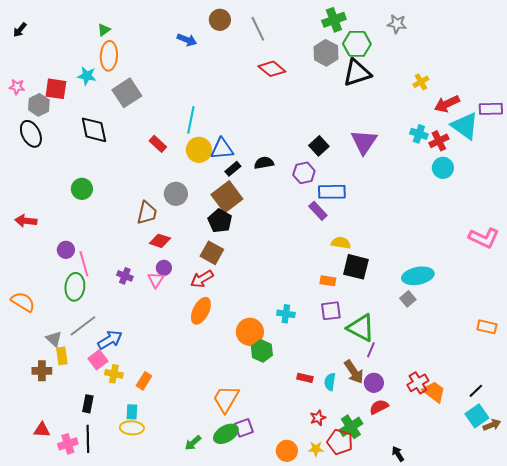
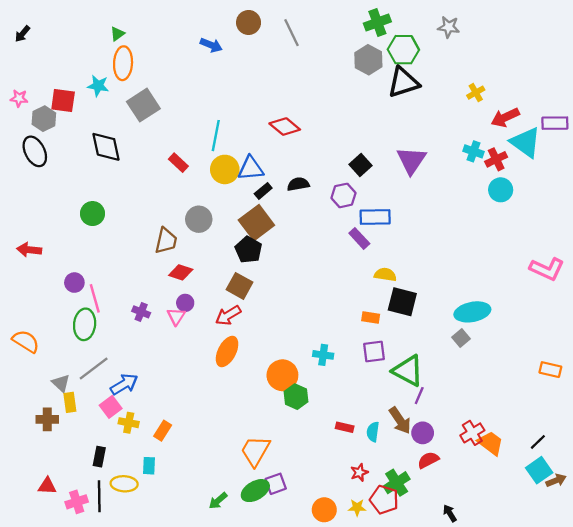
red diamond: (272, 69) -> (285, 127), moved
yellow ellipse: (132, 428) -> (124, 484), moved

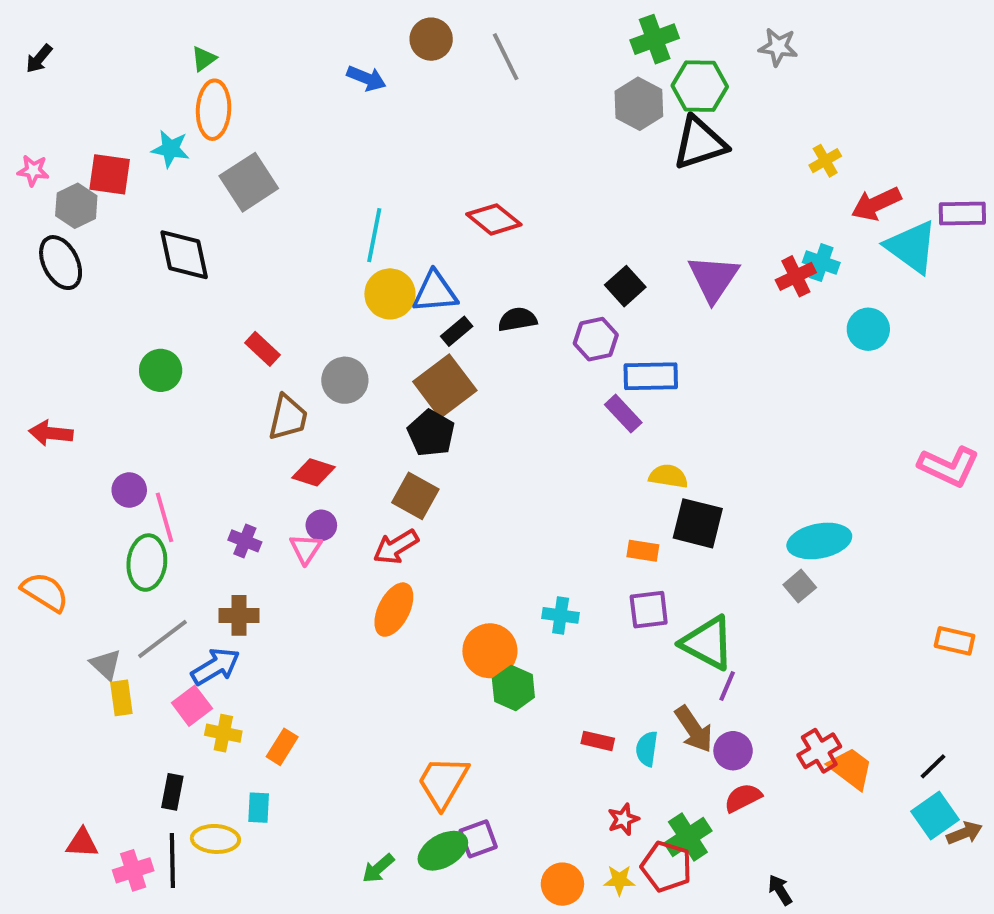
red cross: (496, 159) -> (796, 276), moved
red rectangle: (178, 163) -> (263, 349), moved
brown cross: (47, 419) -> (239, 615), moved

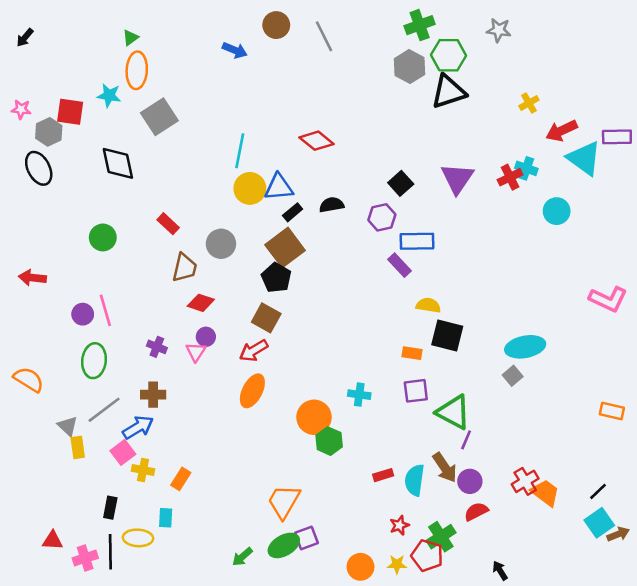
pink line: (164, 517) -> (105, 310), moved
red rectangle: (598, 741) -> (383, 475), turned -30
cyan semicircle: (647, 749) -> (415, 480), size x1.4

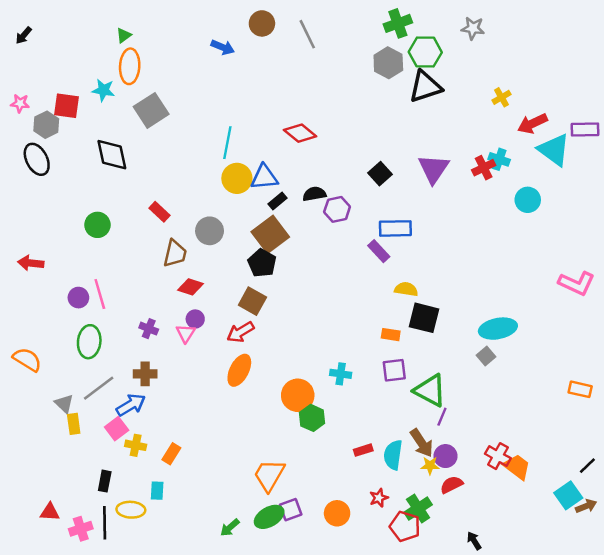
purple hexagon: (382, 217) -> (337, 209), moved
red cross: (525, 481) -> (498, 456), turned -30
black line: (598, 491) -> (587, 466), moved
yellow star: (397, 564) -> (430, 466), moved
orange circle: (360, 567) -> (337, 513), moved

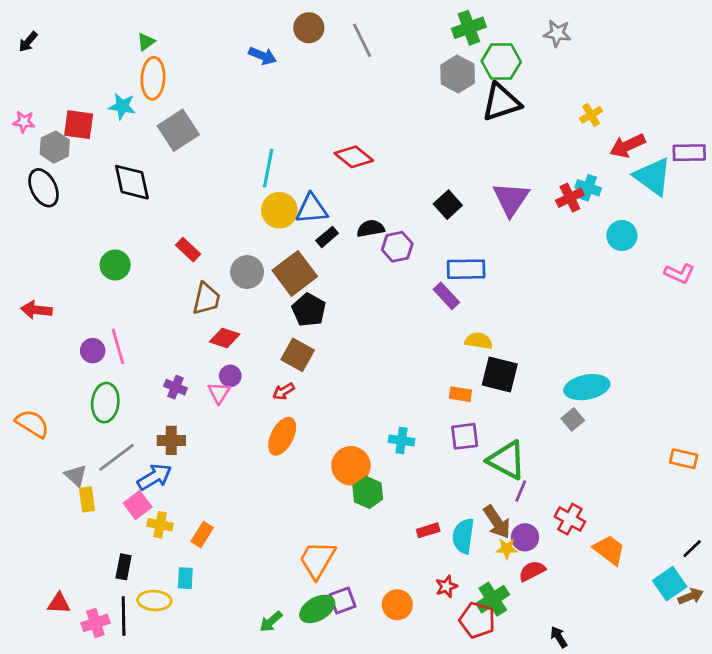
brown square: (270, 234) -> (295, 273), moved
pink L-shape: (577, 283) -> (679, 273), moved, size x0.7
red arrow: (241, 332) -> (284, 391), size x0.7
red cross: (498, 456) -> (570, 519), moved

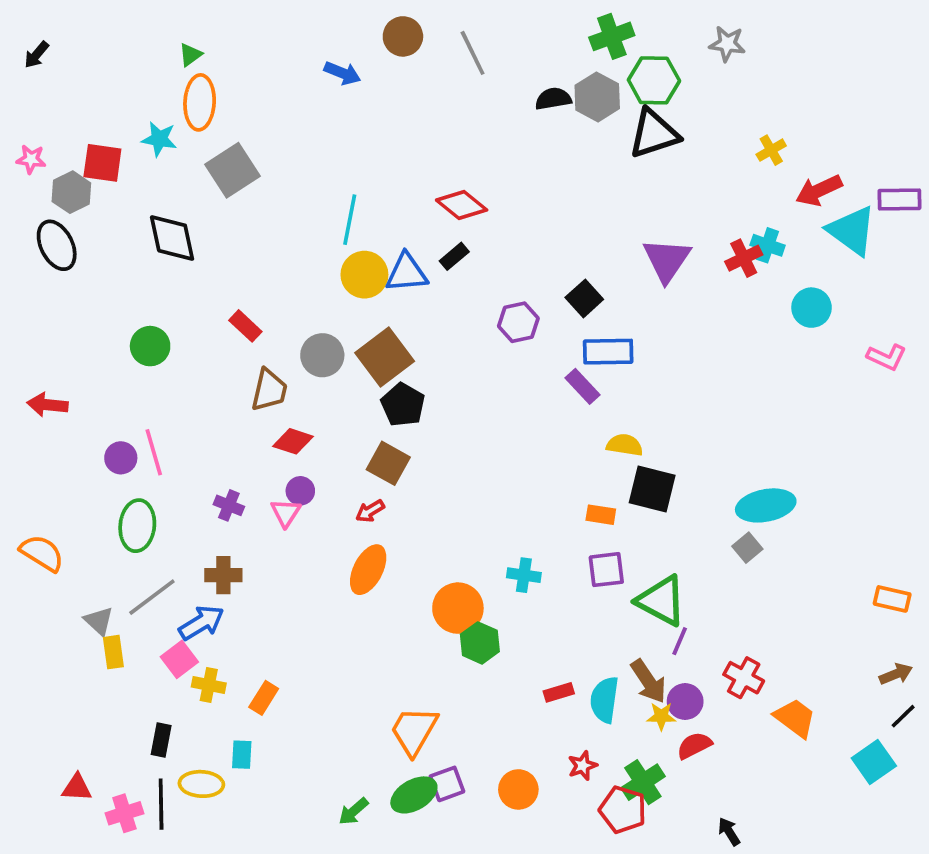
black square: (448, 205) -> (584, 298), moved
black semicircle: (371, 228) -> (553, 99), moved
black rectangle: (327, 237) -> (454, 256), moved
brown arrow: (691, 596) -> (896, 674), moved

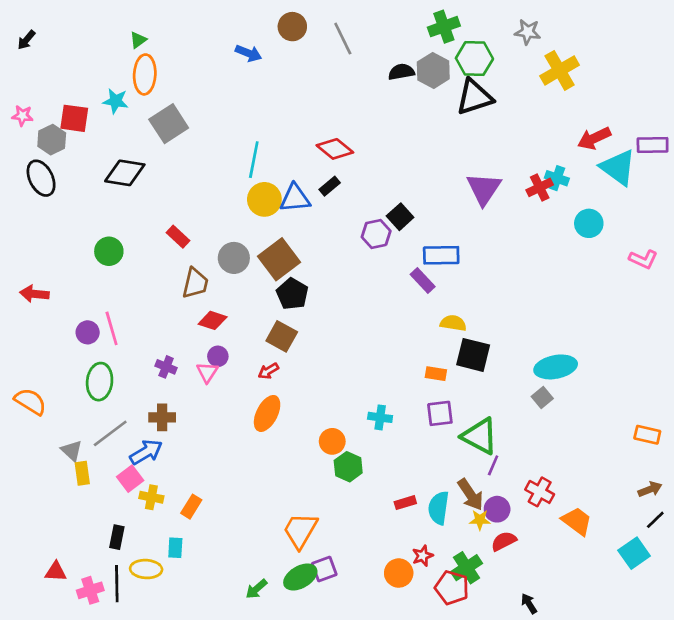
yellow cross: (771, 150) -> (560, 70), moved, size x1.8
black diamond: (172, 238) -> (125, 173), turned -69
black square: (584, 298) -> (400, 217), moved
orange circle: (458, 608) -> (332, 441), size x0.7
orange circle: (518, 789) -> (399, 573), moved

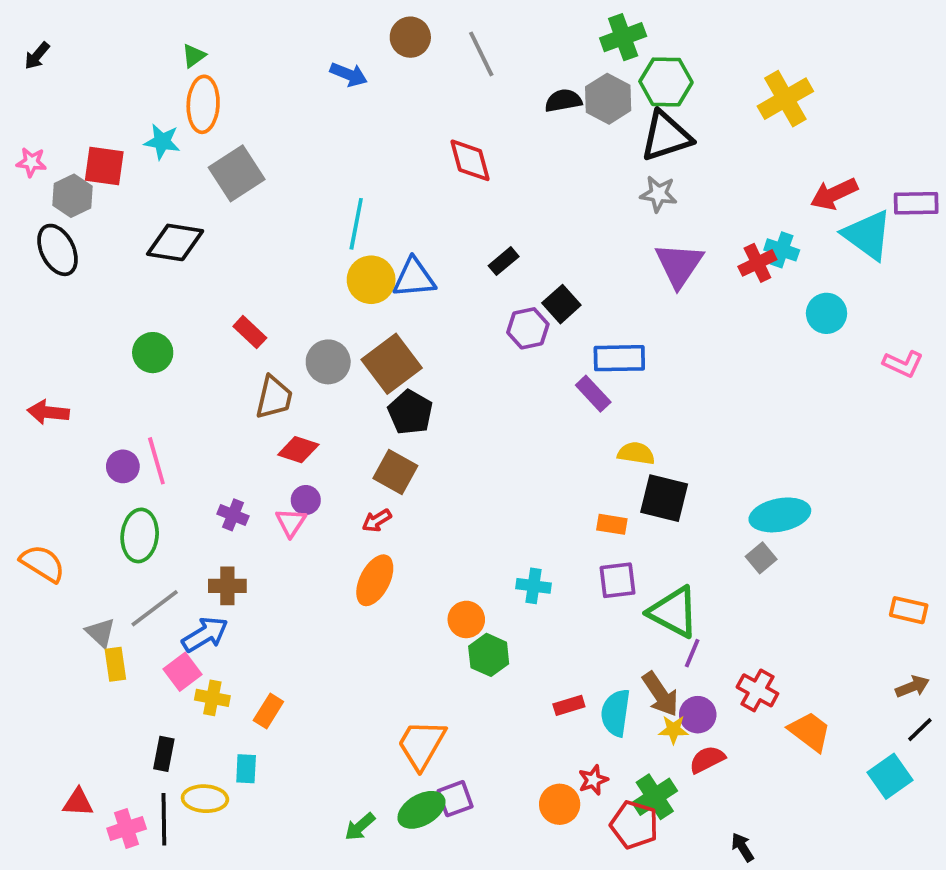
gray star: (528, 32) -> (659, 194), moved
red diamond: (335, 149) -> (470, 160), moved, turned 36
black rectangle: (330, 186) -> (504, 261), moved

